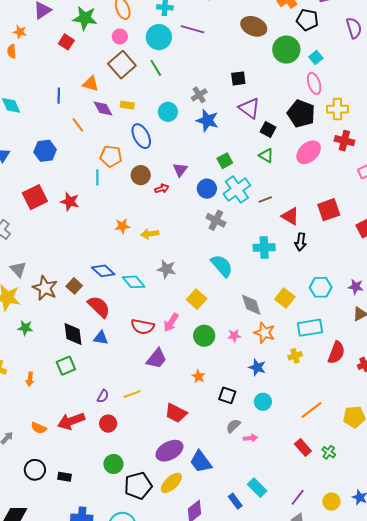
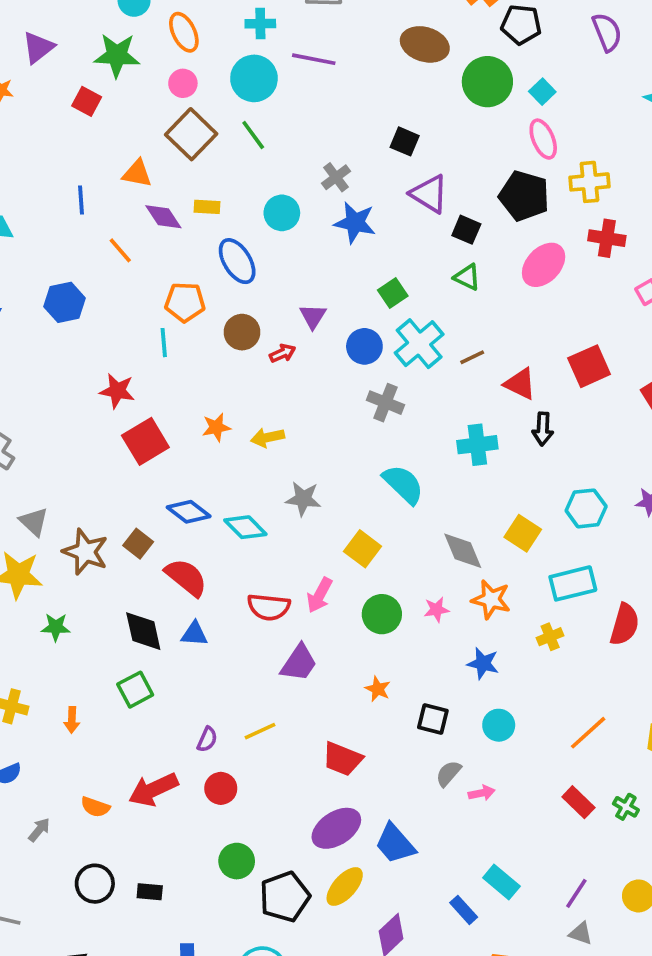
black square: (238, 78) -> (405, 141), turned 35
red square: (35, 197) -> (145, 441), moved

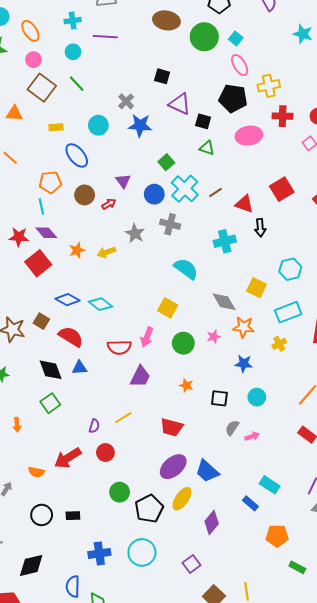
cyan circle: (254, 78) -> (73, 52), size x0.6
purple diamond: (163, 217) -> (46, 233), moved
pink ellipse: (544, 265) -> (249, 136), turned 45
gray star: (303, 499) -> (135, 233), moved, turned 30

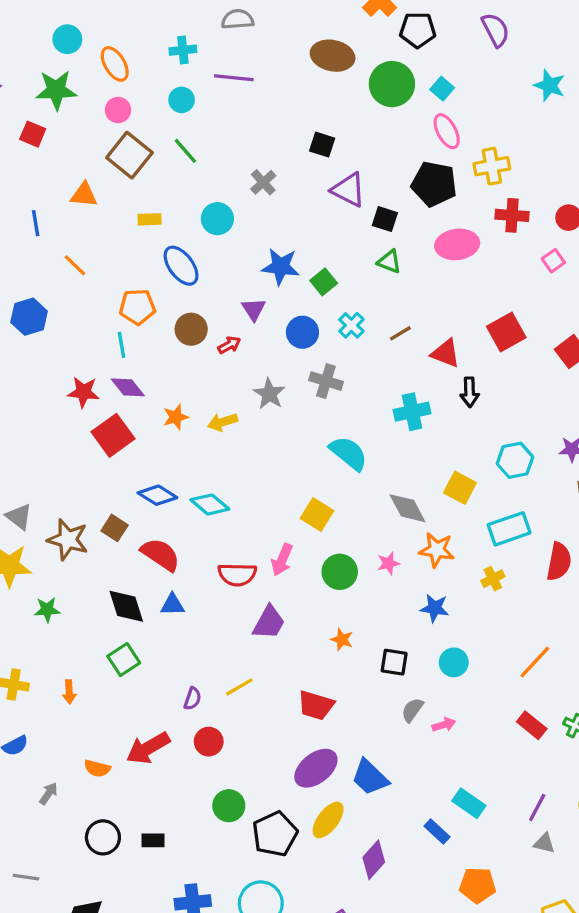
blue star: (140, 125) -> (281, 267), moved
cyan cross: (185, 189) -> (351, 325), size x0.6

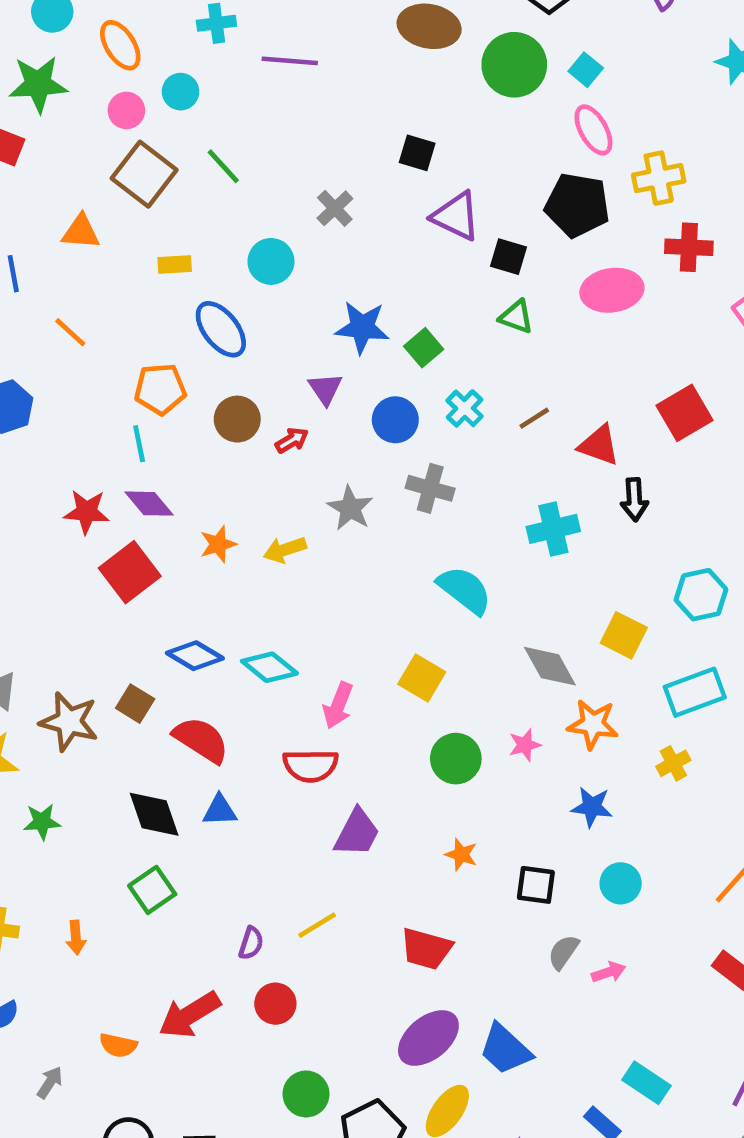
cyan circle: (182, 100) -> (181, 92), moved
pink arrow: (282, 560) -> (338, 705), moved

